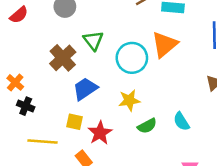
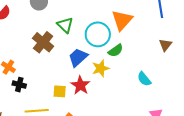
blue trapezoid: (85, 89) -> (78, 57), moved
green semicircle: (147, 126) -> (116, 50), moved
red star: (100, 133) -> (80, 85), moved

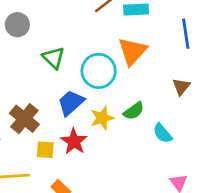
brown cross: (43, 42) -> (24, 119), moved
brown triangle: (165, 45) -> (181, 87), moved
green semicircle: (116, 50) -> (134, 111), moved

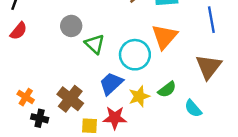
gray circle: (17, 25) -> (71, 26), moved
brown triangle: (181, 87) -> (209, 67), size x1.6
red star: (74, 141) -> (115, 118), turned -30

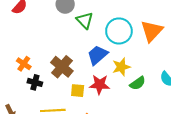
orange triangle: (164, 37) -> (152, 31), moved
green semicircle: (167, 89) -> (138, 83), moved

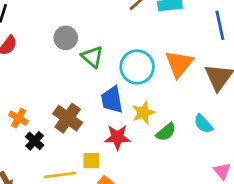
blue trapezoid: (98, 55) -> (112, 100), turned -55
black cross: (35, 82) -> (35, 141), turned 32
yellow square: (78, 91) -> (91, 161), moved

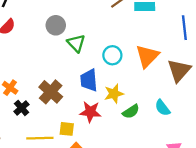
cyan circle: (137, 67) -> (112, 55), size x0.7

